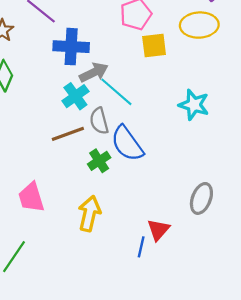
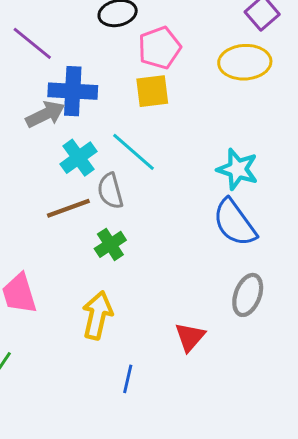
yellow square: (154, 46) -> (152, 91), moved
gray arrow: (94, 72) -> (45, 114), moved
blue semicircle: (127, 144) -> (235, 223), moved
blue line: (141, 247) -> (128, 379), moved

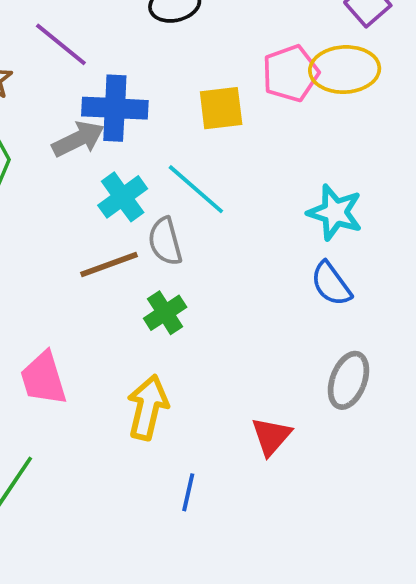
pink pentagon: (159, 48) -> (291, 73), moved
blue semicircle: (235, 223) -> (331, 284), size x0.7

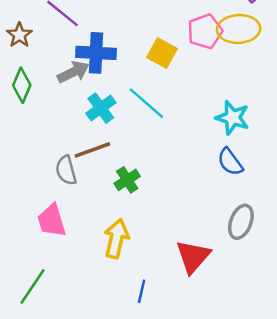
yellow square: (221, 108) -> (162, 53), turned 36
gray semicircle: (165, 241) -> (66, 170), moved
red triangle: (271, 436) -> (193, 257), size x1.4

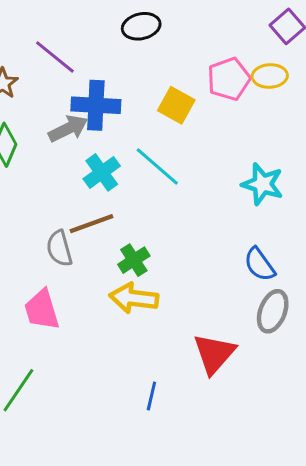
yellow ellipse: (239, 29) -> (270, 76), size x0.7
blue semicircle: (230, 162) -> (260, 264), moved
yellow arrow: (116, 239) -> (134, 298), moved, turned -96

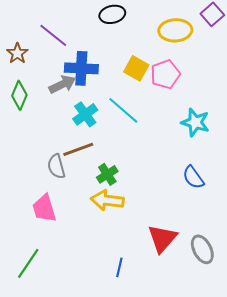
yellow ellipse: (270, 76) -> (175, 30), moved, size x1.4
pink pentagon: (229, 79) -> (165, 74), moved
gray ellipse: (273, 311) -> (202, 249), moved, turned -48

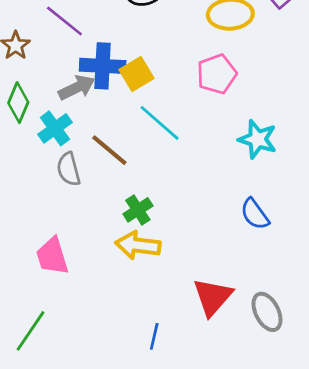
yellow square: (136, 68) -> (137, 74), moved, turned 30
cyan cross: (85, 114) -> (55, 128), moved
brown line: (78, 149) -> (109, 150), moved, turned 60
gray semicircle: (56, 166) -> (69, 169), moved

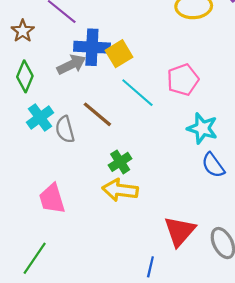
pink pentagon: (217, 74) -> (183, 80), moved
cyan cross: (55, 128) -> (40, 118), moved
cyan star: (258, 139) -> (202, 128), moved
blue line: (154, 336) -> (150, 267), moved

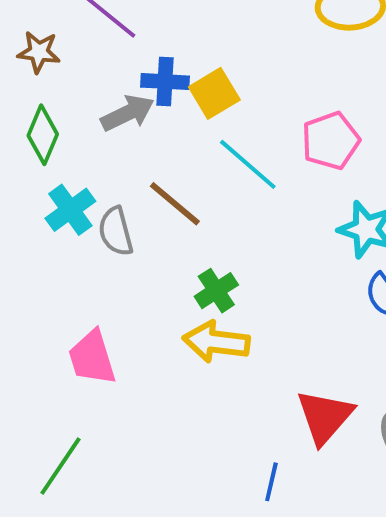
brown star: (23, 31) -> (39, 52), turned -30
blue cross: (92, 47) -> (165, 82), size x0.7

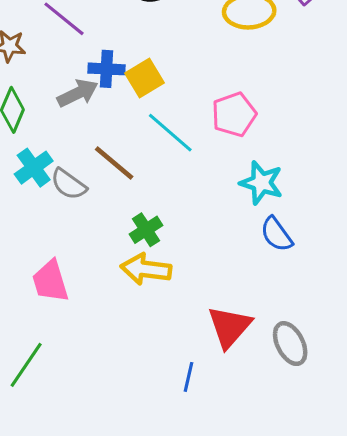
gray semicircle: (116, 231) -> (69, 184), turned -39

